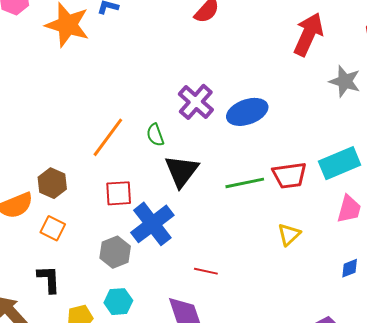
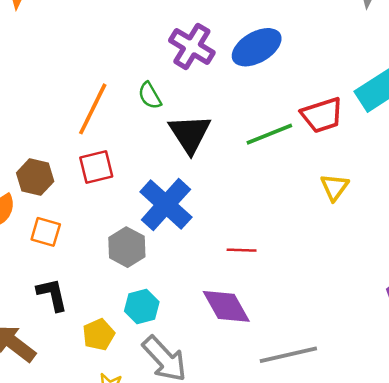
red square: (119, 193) -> (96, 167), moved

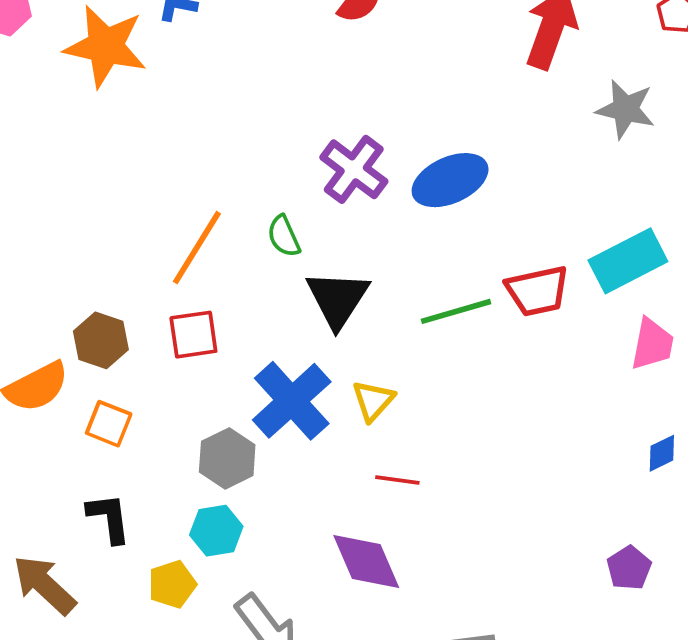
yellow triangle: (334, 187) -> (373, 401), moved
cyan hexagon: (142, 306) -> (216, 531), moved

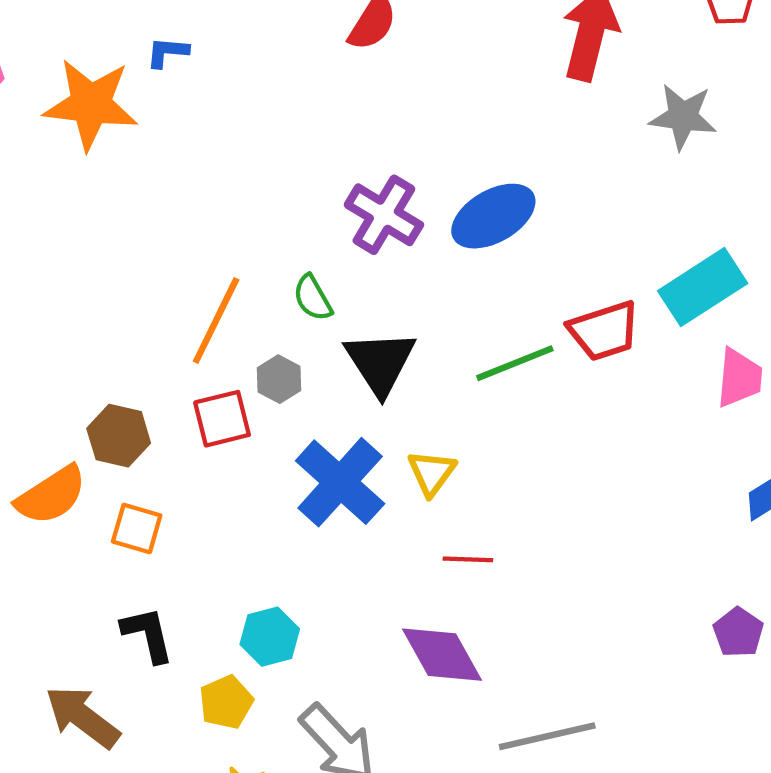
gray hexagon: (227, 458) -> (279, 379), moved, size x0.7

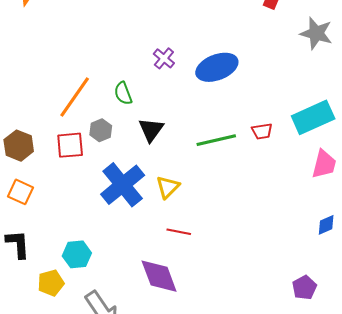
purple cross: (384, 215) -> (164, 58), size x0.6
red trapezoid: (604, 331) -> (262, 131), size x0.6
black triangle: (380, 362) -> (151, 130), size x0.7

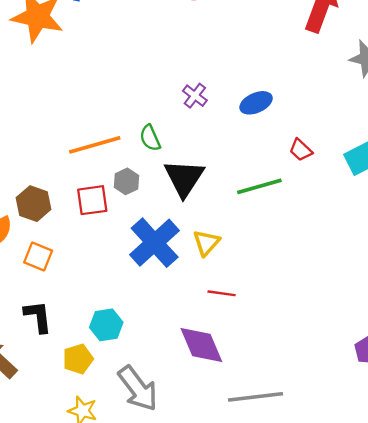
blue ellipse: (217, 67) -> (256, 103), size x0.7
orange line: (75, 97) -> (95, 145), turned 42
black triangle: (151, 130) -> (184, 178), size x1.4
red trapezoid: (262, 131) -> (301, 150), moved, turned 55

